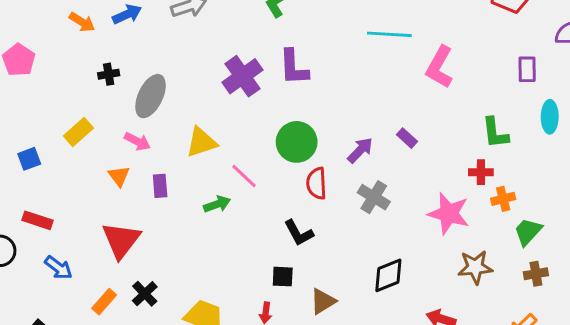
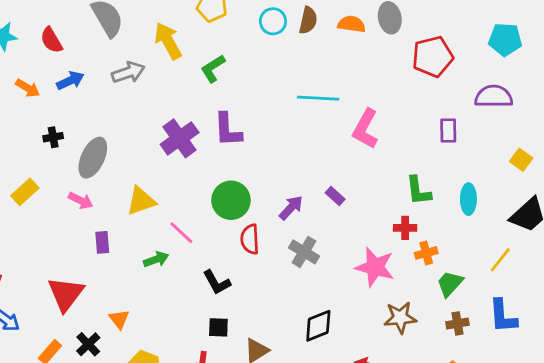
cyan ellipse: (550, 117) -> (468, 199), moved
orange triangle: (119, 176) -> (119, 319), moved
black L-shape: (299, 233) -> (217, 282), moved

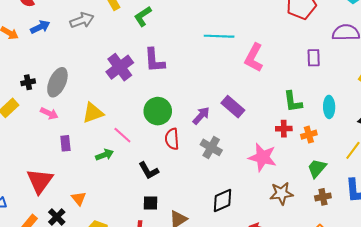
black cross: (53, 137) -> (28, 82), moved
purple rectangle: (335, 196) -> (233, 107), size x1.6
orange cross: (426, 253) -> (309, 135), moved

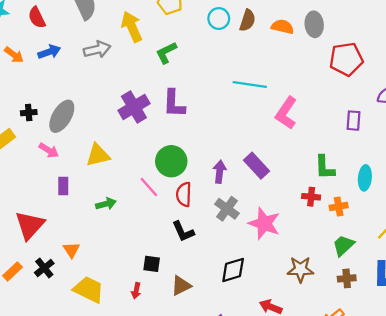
purple arrow: (201, 116) -> (220, 172), turned -42
pink line: (122, 135) -> (149, 187), moved
pink star: (262, 157) -> (264, 224), moved
black L-shape: (149, 171) -> (183, 231), moved

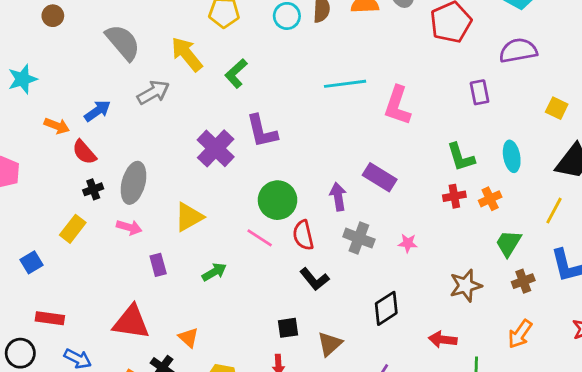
red semicircle: (37, 17) -> (84, 152), moved
pink star: (264, 224) -> (408, 243), size x0.5
red triangle: (30, 225) -> (131, 322), turned -48

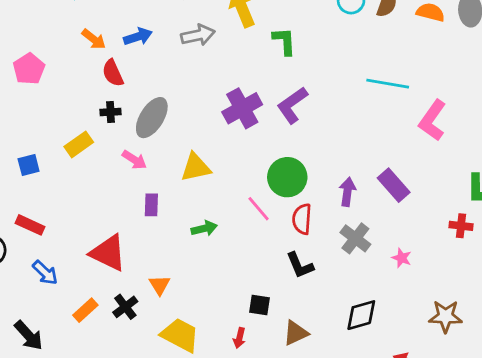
green L-shape: (236, 73) -> (284, 41), turned 112
purple L-shape: (262, 131) -> (292, 105), turned 51

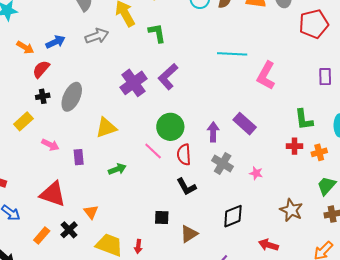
red semicircle: (113, 73) -> (41, 69), turned 72
pink arrow: (134, 160) -> (50, 145), moved
brown star: (446, 316) -> (291, 210), turned 30
red arrow: (239, 338) -> (138, 246), moved

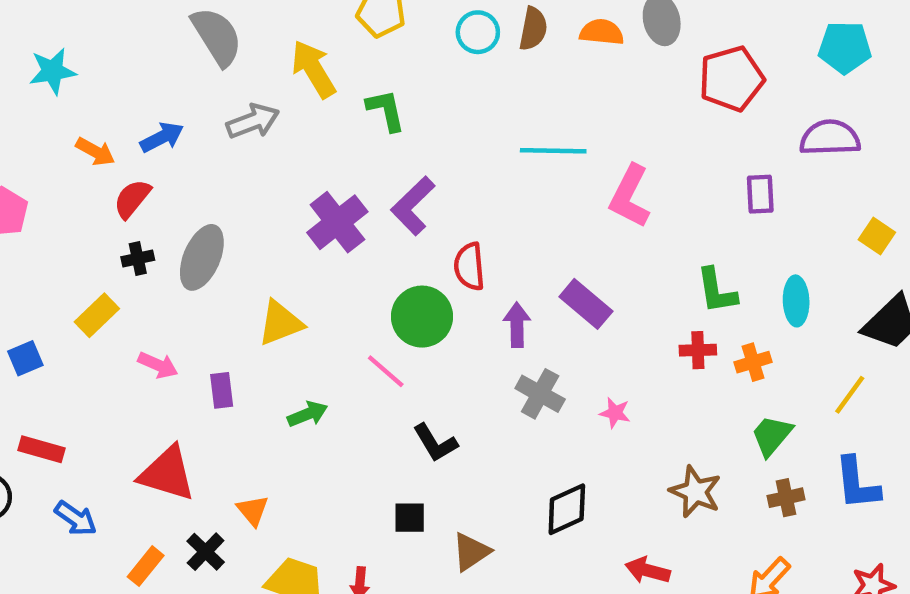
red semicircle: (184, 155) -> (469, 267), moved
black L-shape: (186, 187) -> (435, 443), moved

